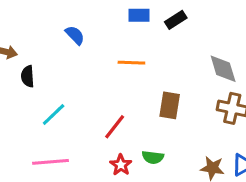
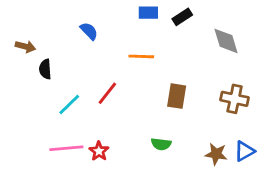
gray diamond: (223, 69) -> (226, 41), moved
red line: (115, 127) -> (107, 93), moved
red star: (121, 165) -> (99, 151), moved

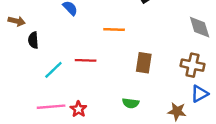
gray diamond: (226, 41) -> (200, 27), moved
red line: (107, 93) -> (86, 60), turned 54
blue triangle: (244, 151) -> (200, 94), moved

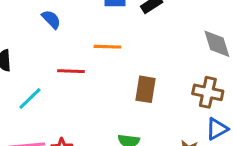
red line: (86, 60) -> (71, 71), moved

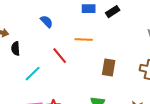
red line: (71, 71) -> (60, 56), turned 48

